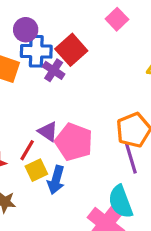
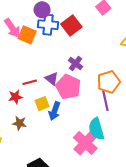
purple cross: (54, 70) -> (75, 63), moved
red line: (27, 150) -> (30, 82), moved, turned 40

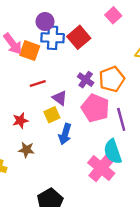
red line: (30, 82) -> (38, 83), moved
orange pentagon: (109, 82) -> (112, 79), moved
pink pentagon: (68, 87) -> (95, 108), moved
yellow square: (42, 104) -> (52, 115), moved

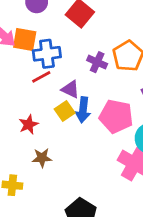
blue cross: (53, 38) -> (47, 54), moved
pink pentagon: (95, 108) -> (116, 116), moved
blue arrow: (65, 134) -> (83, 110), moved

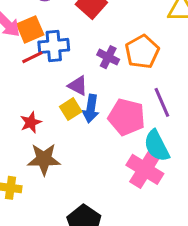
orange square: (25, 39) -> (30, 29), turned -35
red line: (41, 77) -> (32, 57), moved
brown star: (42, 158) -> (44, 159), size x1.5

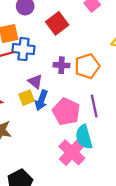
purple cross: (108, 57) -> (62, 65), turned -35

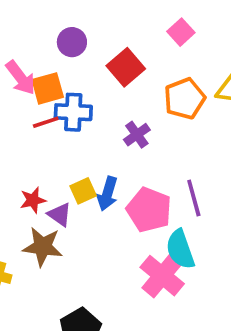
purple cross: (62, 65) -> (137, 135), turned -35
orange pentagon: (87, 66) -> (185, 99), moved
purple triangle: (35, 82) -> (60, 215), moved

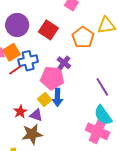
purple circle: (72, 42) -> (17, 25), size x1.5
pink pentagon: (149, 210) -> (52, 78), moved

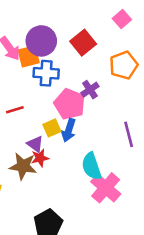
purple circle: (17, 25) -> (41, 41), moved
red line: (15, 70) -> (15, 110), moved
red star: (20, 112) -> (40, 158), moved
cyan semicircle: (103, 115) -> (91, 166), moved

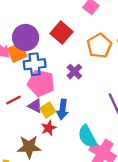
pink pentagon: (70, 104) -> (41, 83), moved
purple triangle: (35, 144) -> (35, 106), moved
red star: (40, 158) -> (49, 128), moved

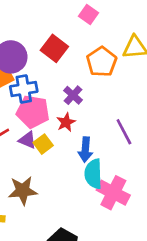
blue arrow: (62, 109) -> (85, 150), moved
red star: (49, 128) -> (66, 122), moved
cyan semicircle: (87, 137) -> (93, 174), turned 30

